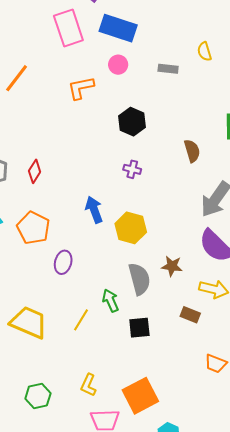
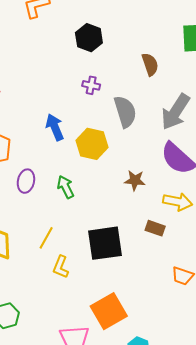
gray semicircle: (139, 279) -> (125, 112), moved
green arrow: (111, 301) -> (66, 187), moved
black square: (139, 328) -> (105, 243), size x1.6
yellow L-shape: (88, 385) -> (61, 267), moved

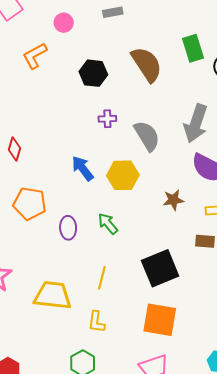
brown semicircle: (150, 64) -> (147, 64), moved, size x1.6
yellow L-shape: (61, 267) -> (96, 322), moved
orange square: (109, 311) -> (160, 320), moved, turned -36

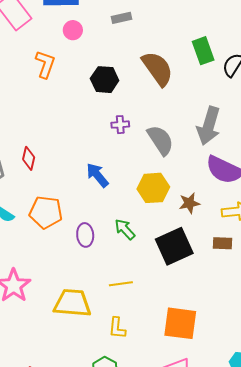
orange L-shape: (35, 56) -> (45, 64), turned 140
yellow hexagon: (123, 175) -> (153, 188), moved
black square: (160, 268) -> (174, 246), moved
yellow line: (102, 278) -> (121, 284), turned 70

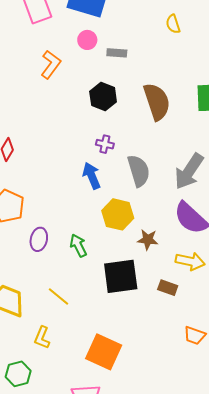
gray rectangle: (121, 18) -> (117, 53), moved
blue arrow: (97, 175) -> (92, 176), moved
yellow line: (121, 284) -> (59, 296), turned 30

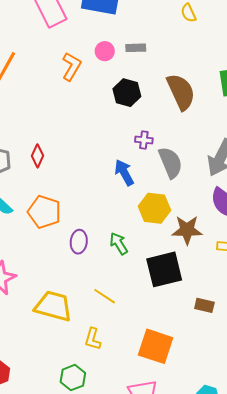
pink circle: (87, 40) -> (105, 51), moved
purple cross: (105, 144) -> (144, 140), moved
brown star: (148, 240) -> (187, 230), size x1.4
brown rectangle: (168, 288) -> (204, 305), moved

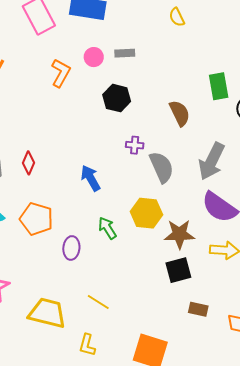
brown semicircle: (181, 92) -> (180, 113), moved, size x0.7
blue arrow: (124, 173) -> (91, 178), moved
green arrow: (119, 243) -> (107, 228), moved
black square: (164, 269) -> (178, 270), moved, size x0.7

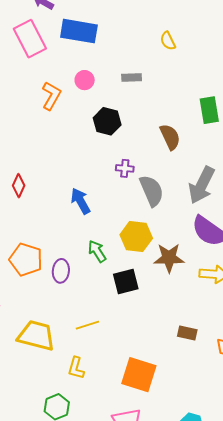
gray rectangle: (125, 53) -> (132, 77), moved
orange pentagon: (36, 219) -> (26, 260), moved
black square: (178, 270) -> (126, 281), moved
yellow line: (98, 302) -> (87, 325), turned -50

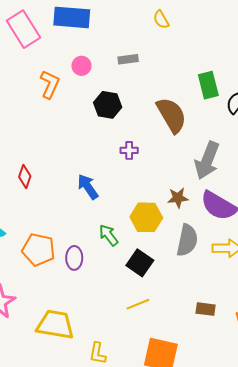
brown semicircle: (170, 137) -> (172, 115), size x1.4
gray semicircle: (152, 191) -> (187, 240), moved, turned 40
brown star: (169, 258) -> (178, 198), moved, size x0.7
black square: (126, 281) -> (140, 263), turned -36
yellow line: (87, 325) -> (138, 304), moved

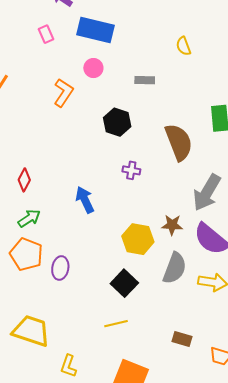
pink rectangle: (24, 29) -> (46, 34), size x0.5
pink circle: (81, 66) -> (93, 68), moved
green arrow: (109, 235) -> (29, 218), moved, turned 85

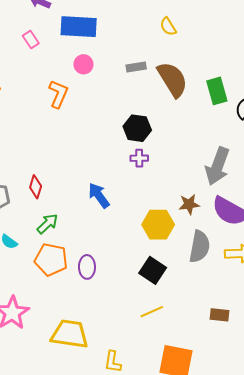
black hexagon: (117, 122) -> (137, 128), moved
brown semicircle: (179, 142) -> (172, 79), moved

